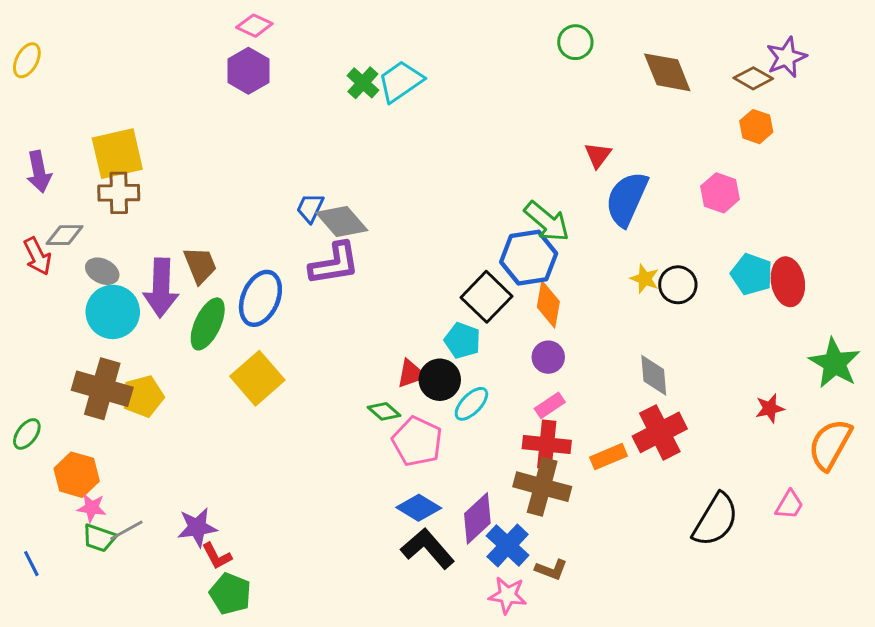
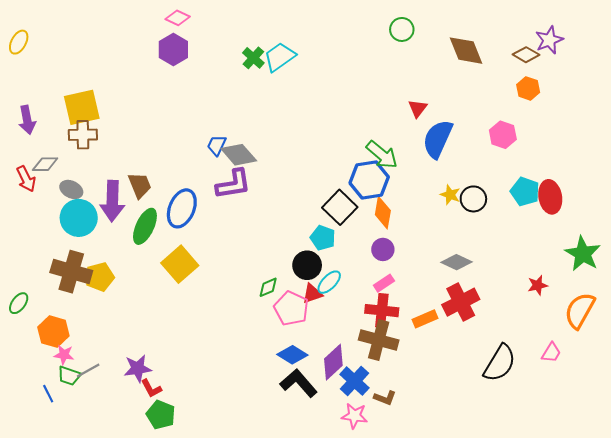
red triangle: (411, 374) -> (312, 294), moved
gray diamond: (654, 375) -> (457, 262), turned -60
green diamond: (384, 411) -> (268, 287), turned -65
blue line: (31, 564) -> (48, 394), moved

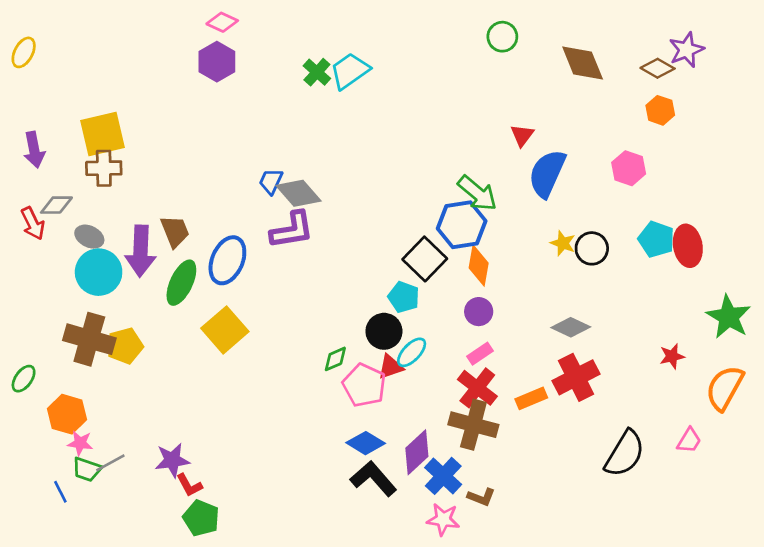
red cross: (382, 311) -> (477, 388), turned 32

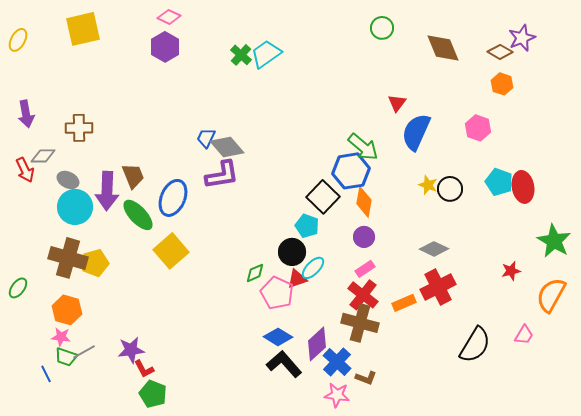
yellow square: (102, 134) -> (83, 29), moved
green ellipse: (181, 283) -> (138, 215), turned -68
orange hexagon: (67, 414) -> (67, 310), moved

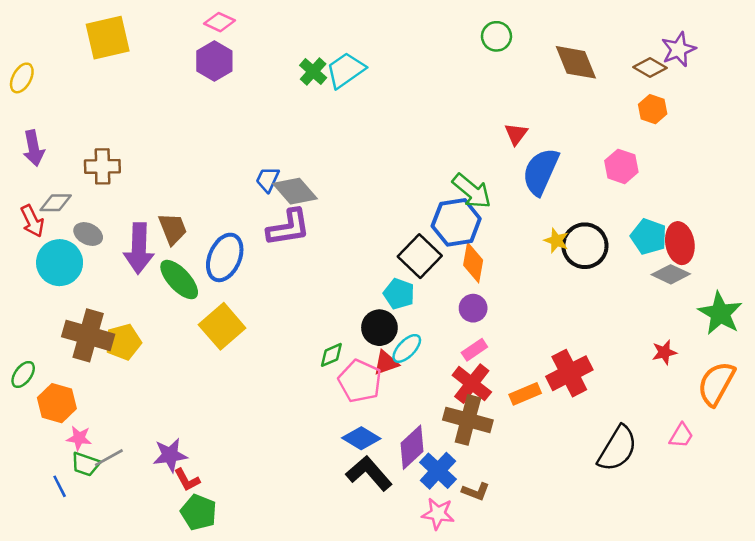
yellow ellipse: (18, 40) -> (22, 78), moved
black circle: (450, 189) -> (585, 246), size x1.4
cyan circle: (75, 207) -> (60, 263), moved
gray diamond: (434, 249) -> (671, 274), moved
orange hexagon: (67, 310) -> (57, 403), moved

